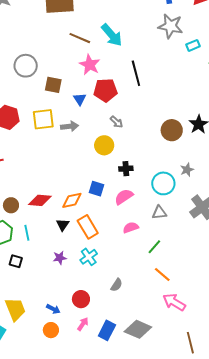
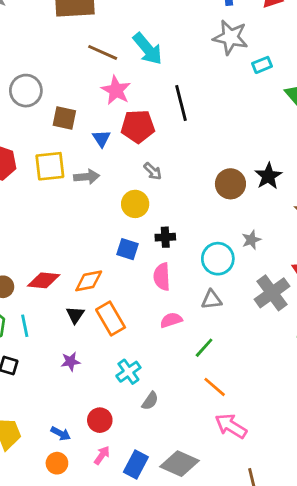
blue square: (97, 189) -> (128, 249), moved
pink semicircle: (124, 197) -> (162, 277), turned -60
cyan cross: (89, 257) -> (128, 372), moved

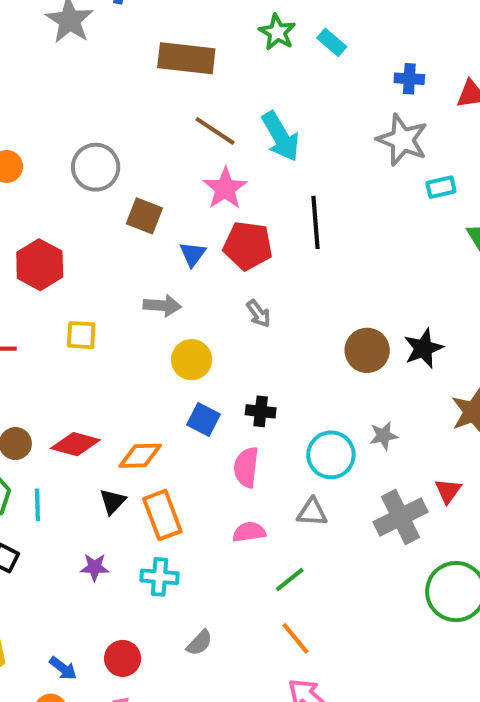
yellow square: (50, 166) -> (81, 335), moved, size x0.7
yellow circle: (135, 204) -> (192, 360), moved
cyan cross: (128, 372) -> (160, 577), moved, turned 30

